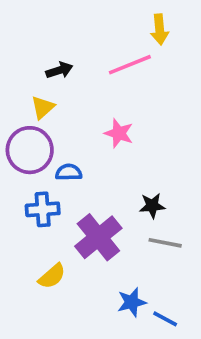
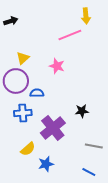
black arrow: (59, 70) -> (11, 21), moved
pink star: (119, 133) -> (57, 66), moved
gray line: (165, 243) -> (94, 146), moved
blue star: (132, 302) -> (46, 164), moved

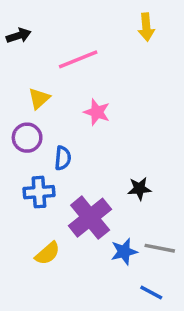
pink line: (70, 35) -> (78, 59), moved
purple circle: (16, 81) -> (27, 138), size x0.7
blue semicircle: (37, 93) -> (63, 158), turned 96
blue star: (46, 164) -> (124, 252), moved

